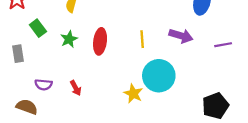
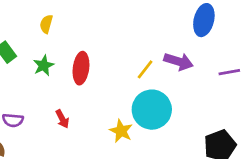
yellow line: (142, 39) -> (145, 69), moved, turned 42
red arrow: (76, 88) -> (62, 119), moved

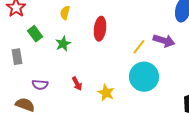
red ellipse: (81, 68) -> (100, 29), moved
yellow star: (121, 131) -> (106, 93), moved

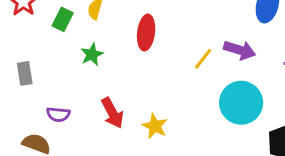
green rectangle: (35, 34) -> (63, 19), moved, turned 63
cyan circle: (144, 77) -> (241, 103), moved
red arrow: (77, 84) -> (112, 113), size x1.5

